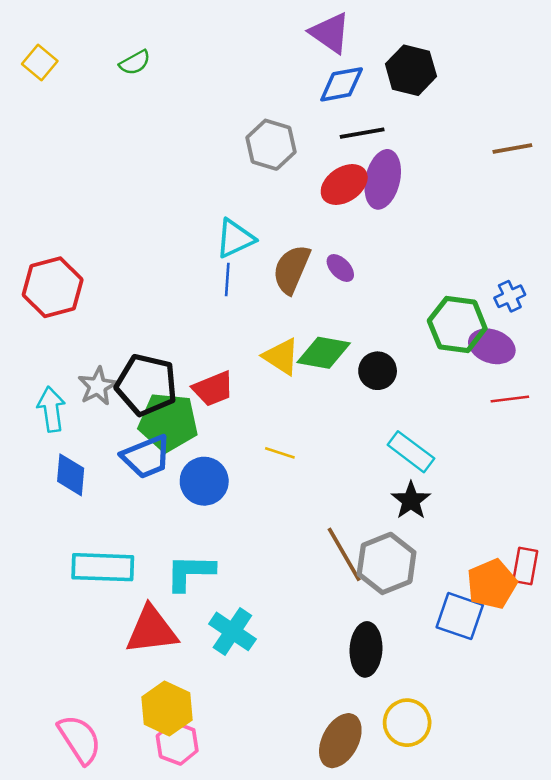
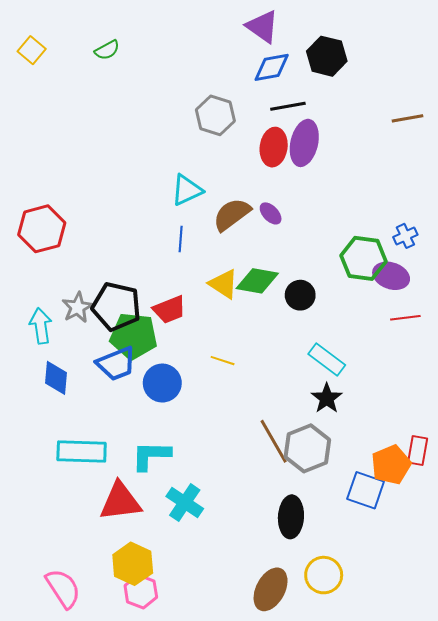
red ellipse: (344, 185) -> (274, 147), turned -48
brown semicircle: (292, 269) -> (232, 214), turned 30
blue line: (227, 280) -> (181, 239), moved

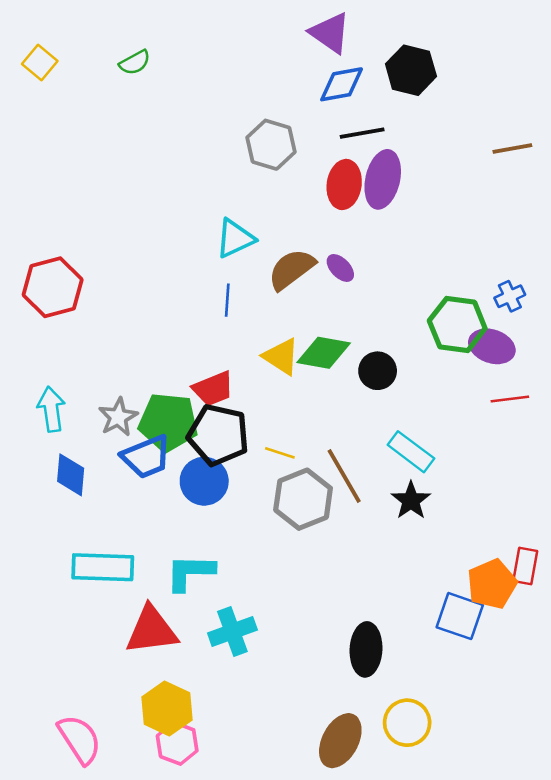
black pentagon: (116, 306) -> (218, 435), moved
gray star: (77, 307) -> (118, 417), moved
brown line: (274, 441) -> (344, 476), moved
gray hexagon: (307, 448) -> (303, 499), moved
cyan cross: (185, 503) -> (232, 631), turned 36

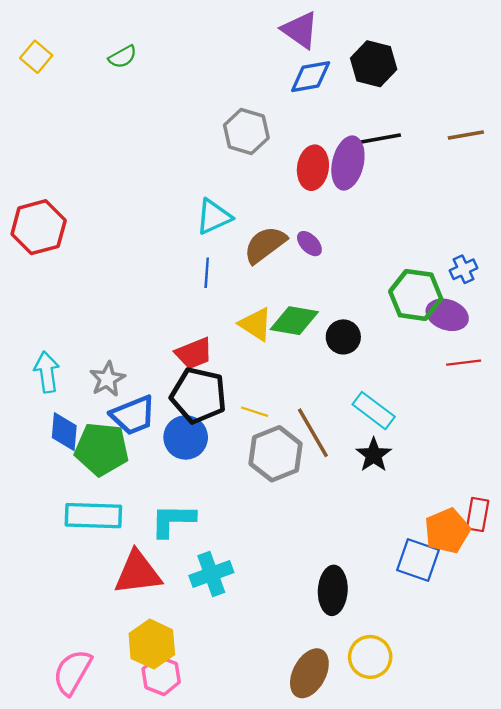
black line: (362, 133) -> (381, 138), moved
red hexagon: (53, 287) -> (39, 227), moved
green pentagon: (168, 422) -> (102, 449), moved
pink semicircle: (80, 739) -> (72, 672), turned -117

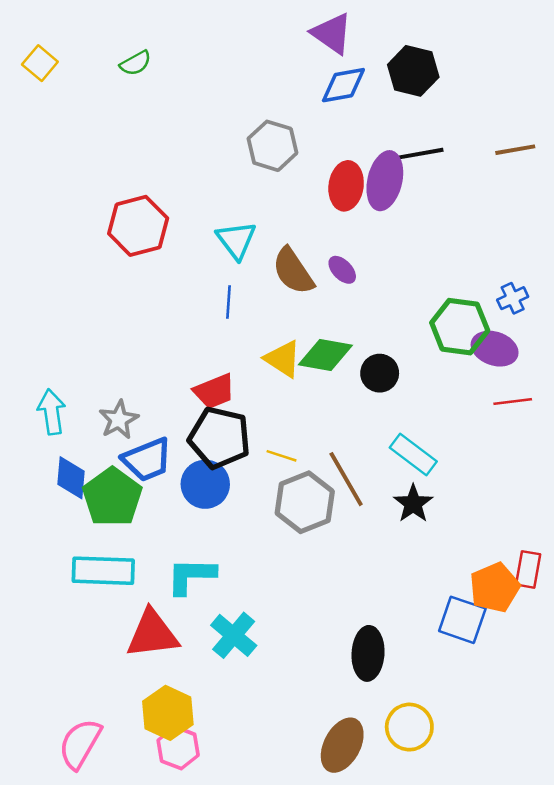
cyan triangle: (214, 217) -> (236, 240), turned -42
red hexagon: (39, 227) -> (138, 226), moved
brown semicircle: (265, 245) -> (293, 271), turned -87
green pentagon: (102, 449) -> (112, 497), turned 30
cyan cross: (211, 574) -> (234, 635), turned -30

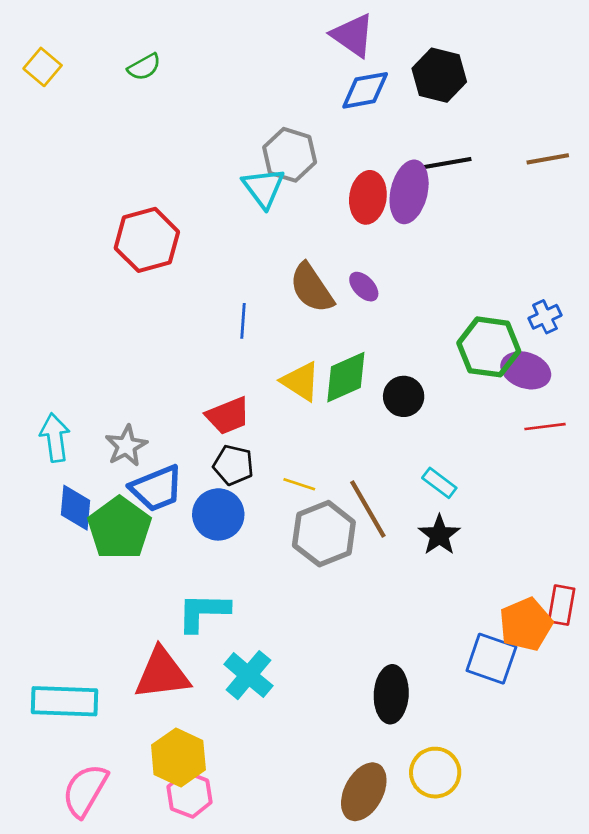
cyan triangle: (236, 240) -> (264, 188), moved
green diamond: (325, 355) -> (346, 377), turned -34
black pentagon: (219, 438) -> (233, 465), size x0.6
cyan rectangle: (413, 454) -> (439, 483), size x0.7
cyan rectangle: (103, 571) -> (65, 701), moved

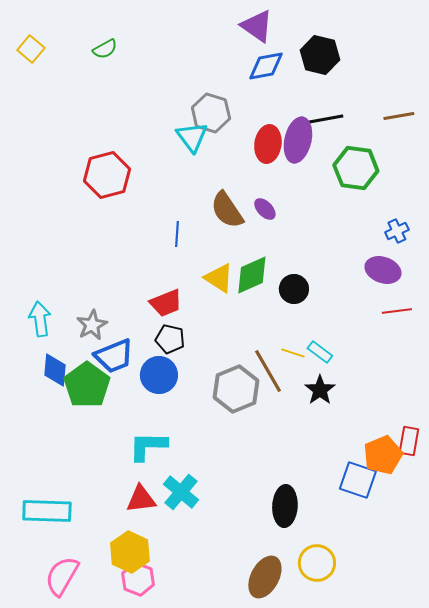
green hexagon: (489, 347) -> (356, 168), moved
yellow line: (299, 484) -> (293, 353), moved
red triangle: (162, 674) -> (141, 499), moved, size x0.7

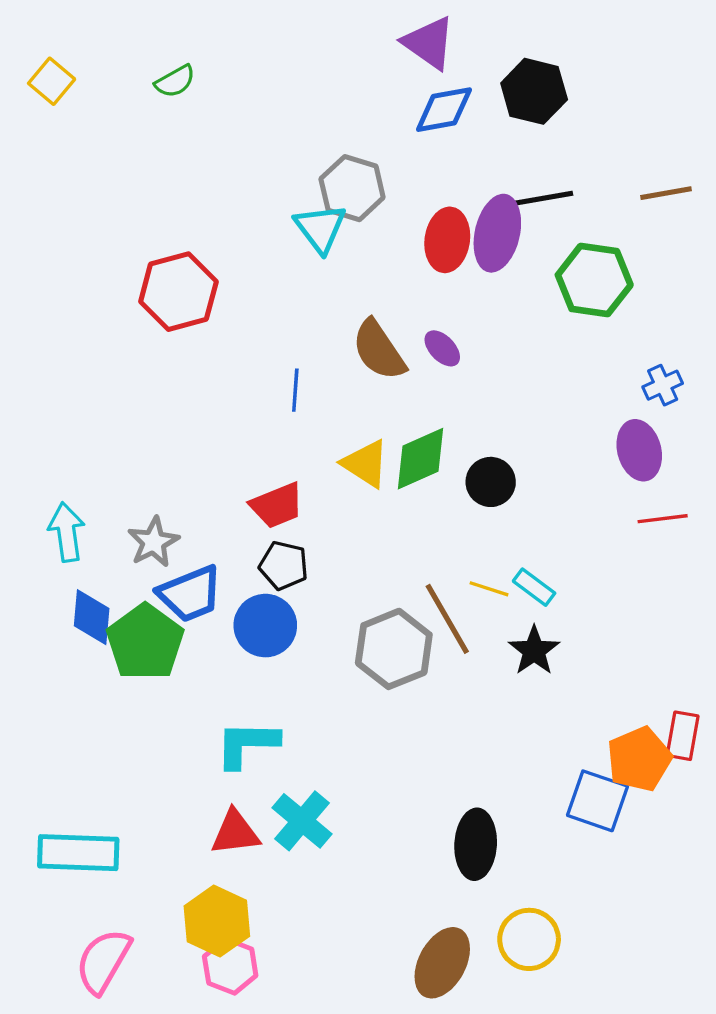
purple ellipse: (383, 270) -> (639, 450), turned 56

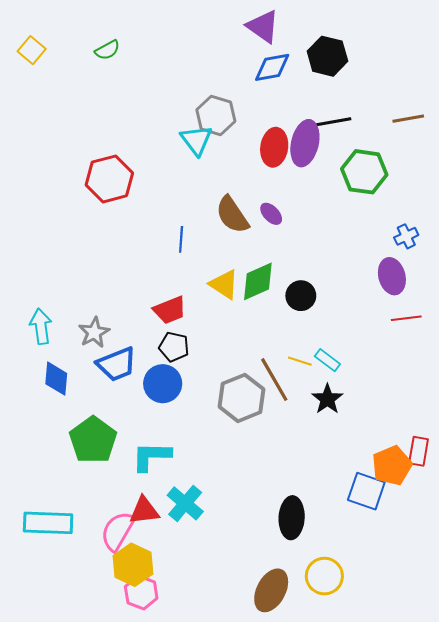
green pentagon: (145, 642) -> (93, 440), moved
pink semicircle: (103, 961) -> (118, 531), moved

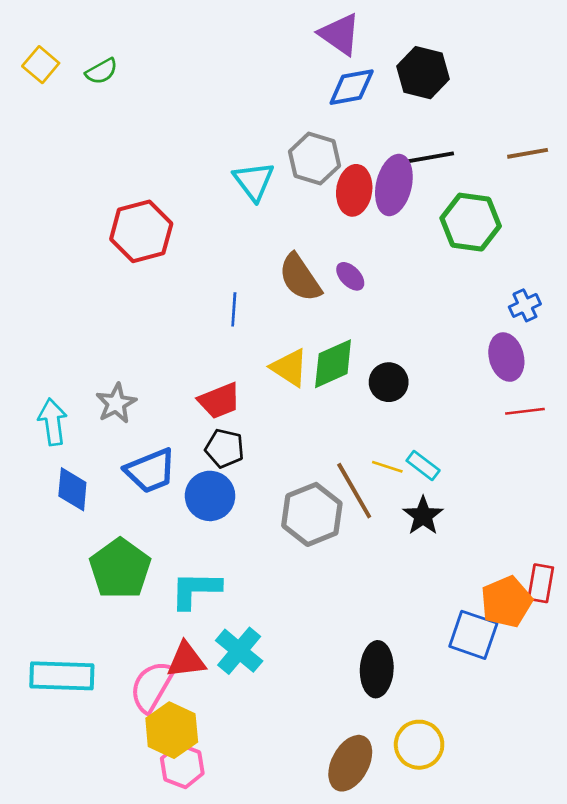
green semicircle: (107, 50) -> (102, 71), moved
gray hexagon: (216, 116) -> (315, 159), moved
gray star: (94, 332) -> (116, 403), moved

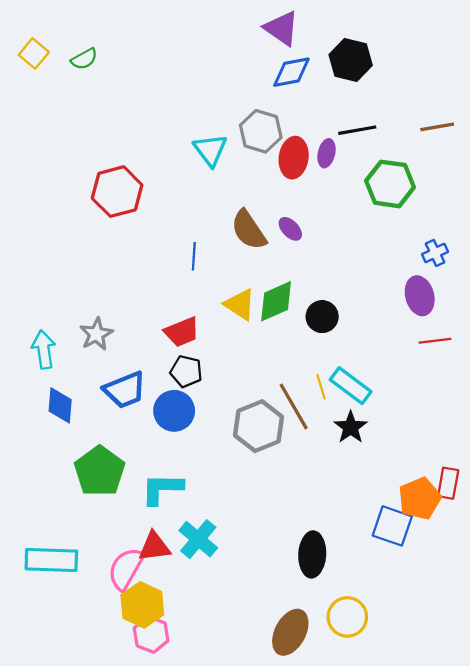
purple ellipse: (394, 185) -> (326, 153), size x0.6
cyan rectangle: (423, 466) -> (351, 386), size x1.5
yellow line: (387, 467) -> (321, 387), turned 55

